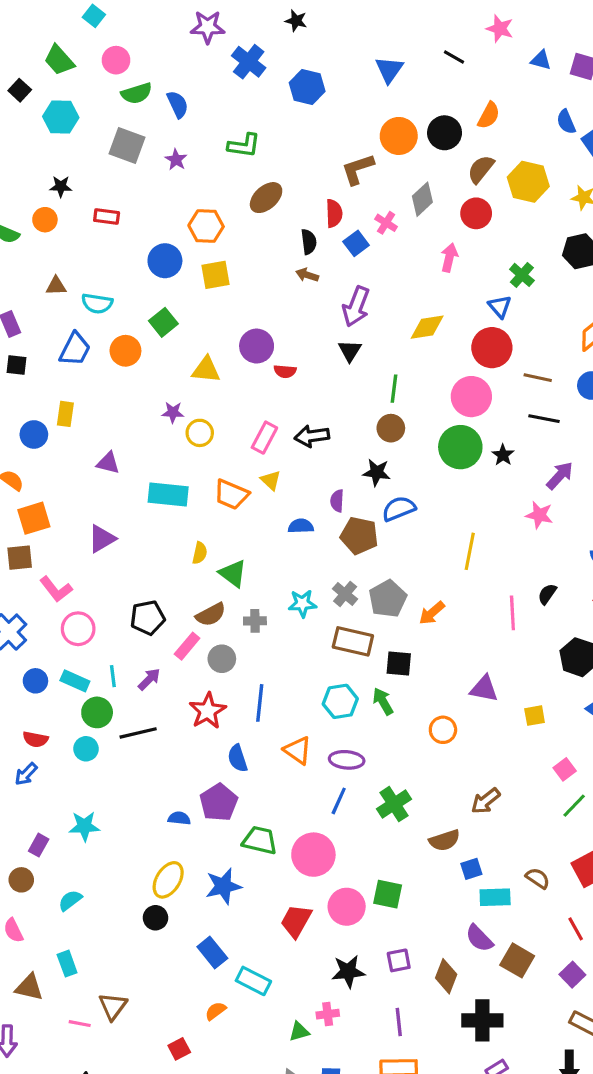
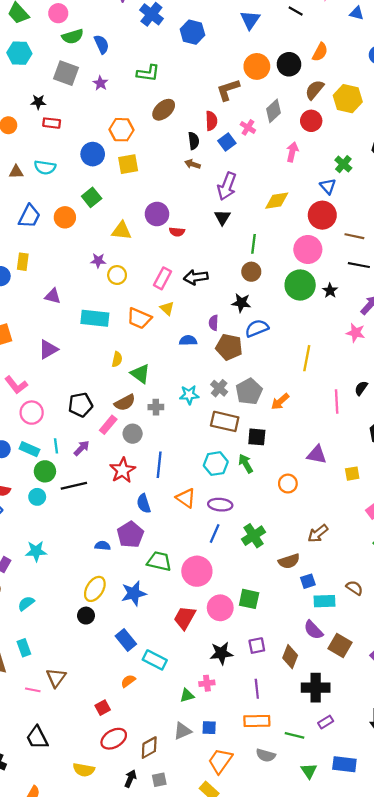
black star: (61, 186) -> (38, 102), moved
cyan semicircle: (97, 303) -> (45, 167), moved

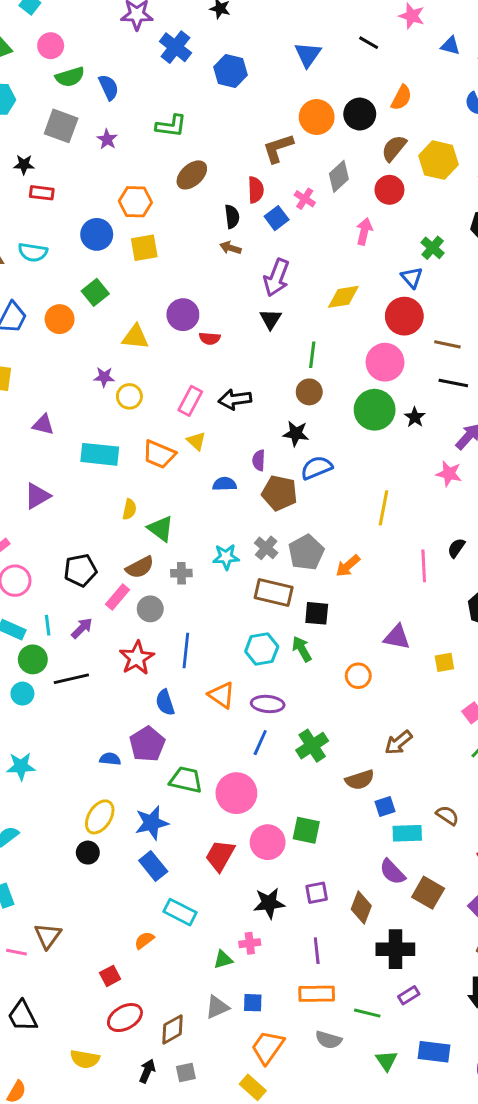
blue rectangle: (126, 640) -> (153, 866), moved

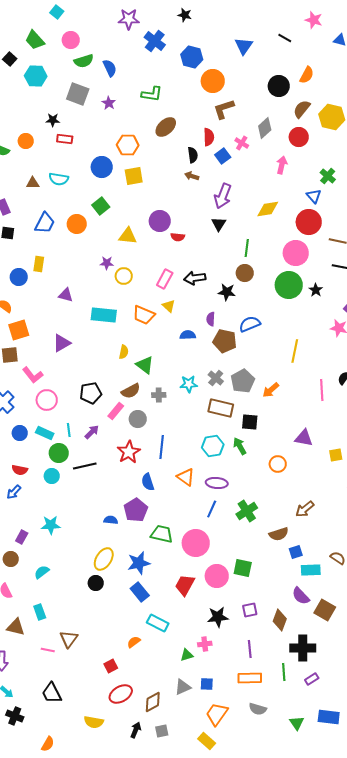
orange circle: (317, 117) -> (213, 81), moved
black star: (296, 434) -> (227, 292), moved
green line: (367, 1013) -> (284, 672), moved, turned 72

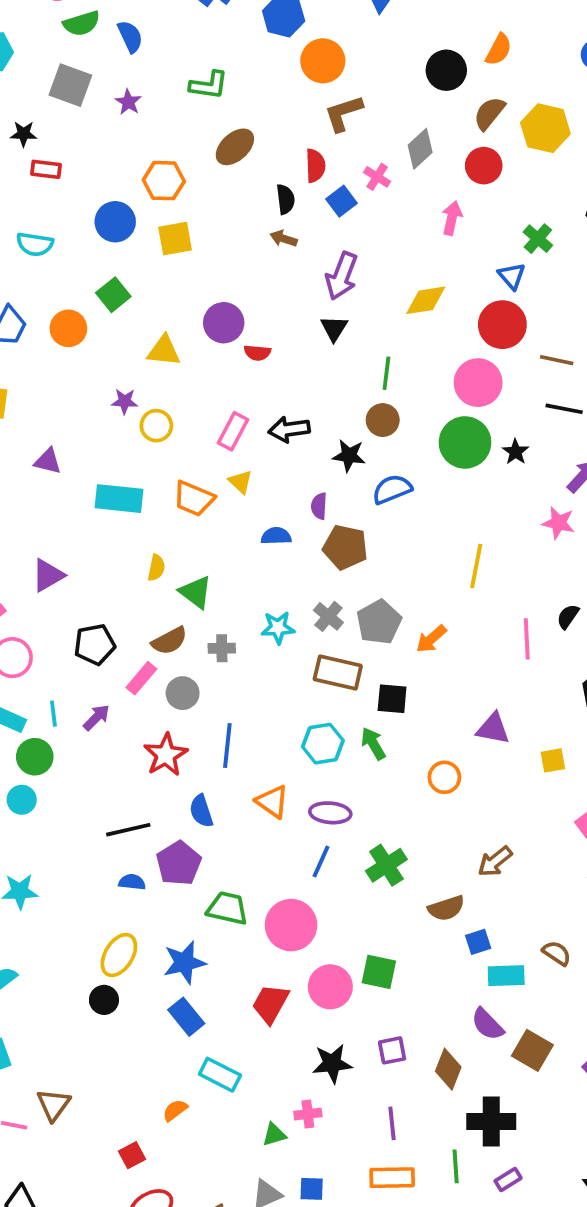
blue semicircle: (250, 324) -> (392, 489), moved
purple triangle: (62, 343) -> (48, 575), moved
black line: (85, 466) -> (128, 830), moved

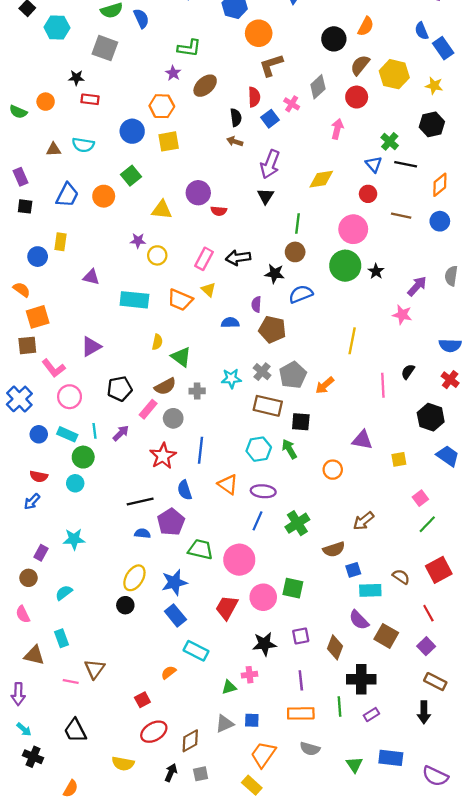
purple star: (128, 102) -> (173, 73), moved
red circle: (502, 325) -> (368, 194), size x0.6
black line: (564, 409) -> (406, 164), moved

